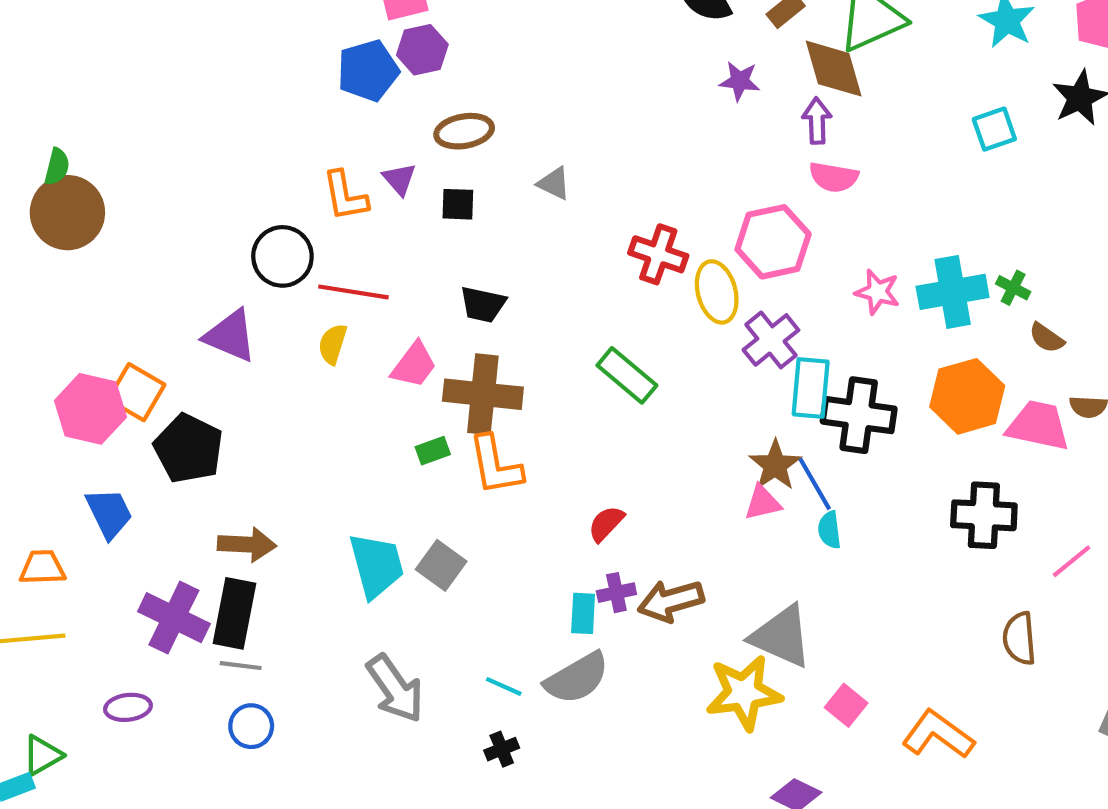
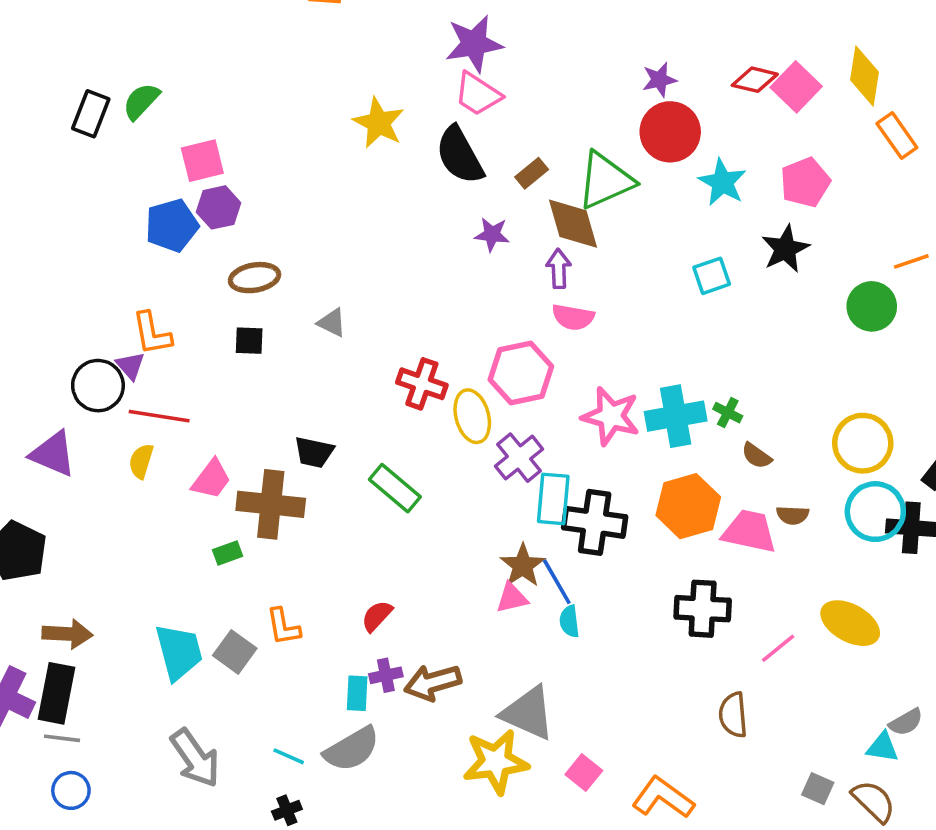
purple triangle: (399, 179) -> (130, 366), moved
pink star: (877, 292) -> (611, 416), size x1.5
black trapezoid: (483, 304) -> (314, 452), moved
orange L-shape: (495, 465) -> (283, 627), moved, size x0.7

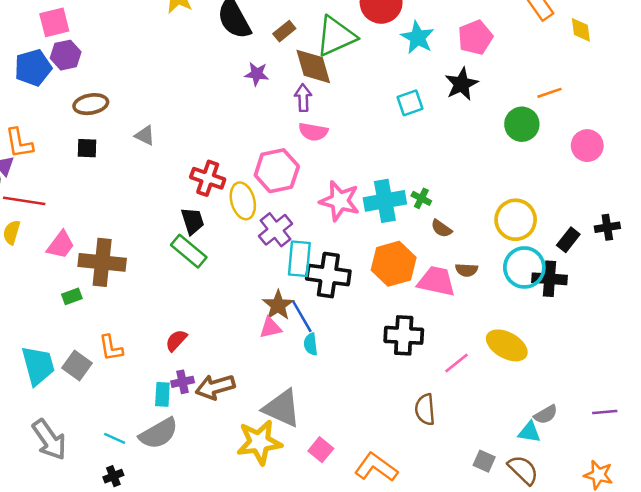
black trapezoid: (314, 452) -> (193, 221), moved, turned -120

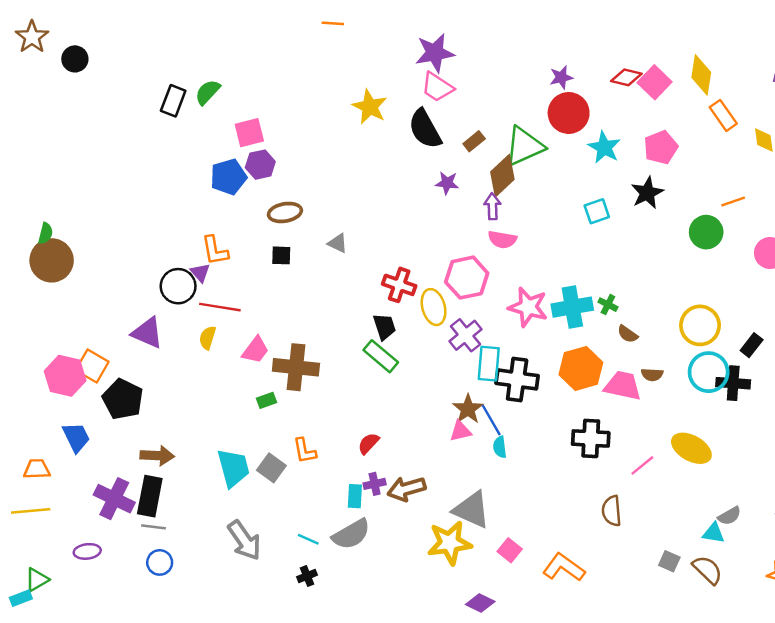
brown diamond: (313, 66) -> (502, 176), turned 63

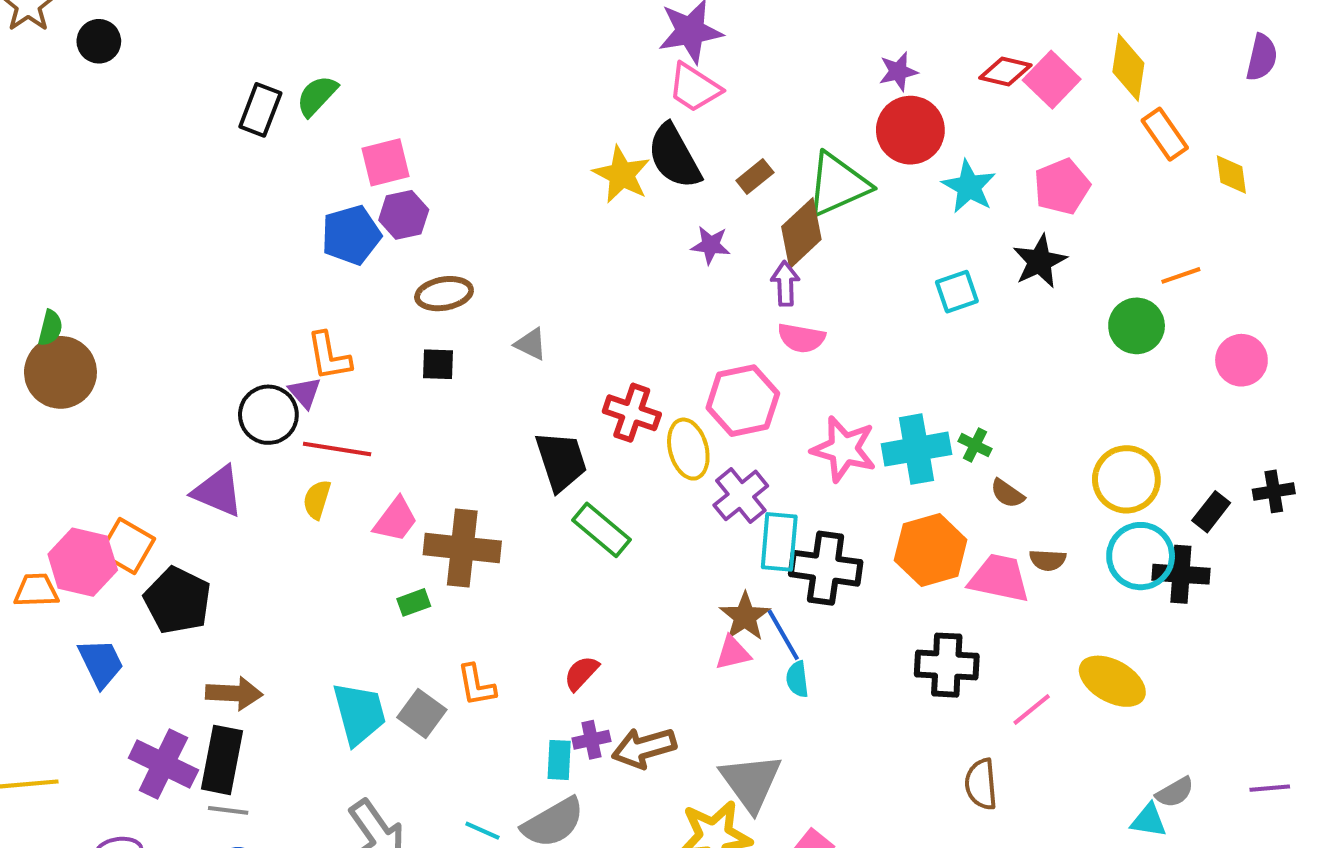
yellow star: (370, 107) -> (622, 174), moved
black trapezoid: (384, 327) -> (561, 461), moved, size x1.4
orange trapezoid: (37, 469) -> (36, 590), moved
gray triangle: (472, 510) -> (751, 782), turned 30

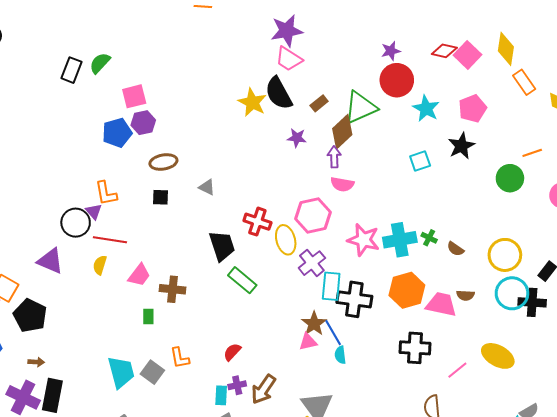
brown semicircle: (1007, 493) -> (455, 249), moved
brown cross: (462, 548) -> (173, 289), size x0.7
green rectangle: (414, 602) -> (148, 317), turned -70
brown arrow: (234, 693) -> (36, 362), moved, size x0.6
brown arrow: (644, 748) -> (263, 389), turned -40

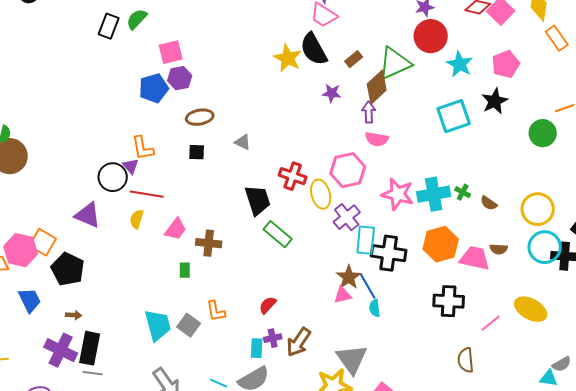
cyan square: (420, 161) -> (454, 116), size x1.6

